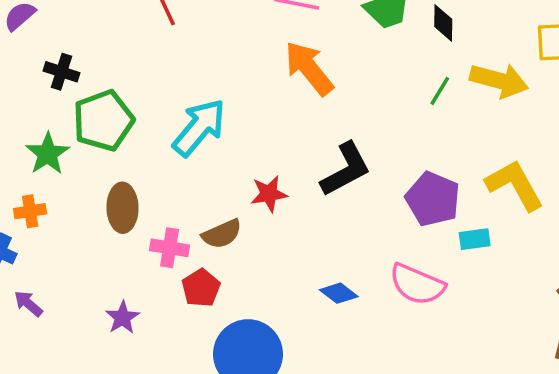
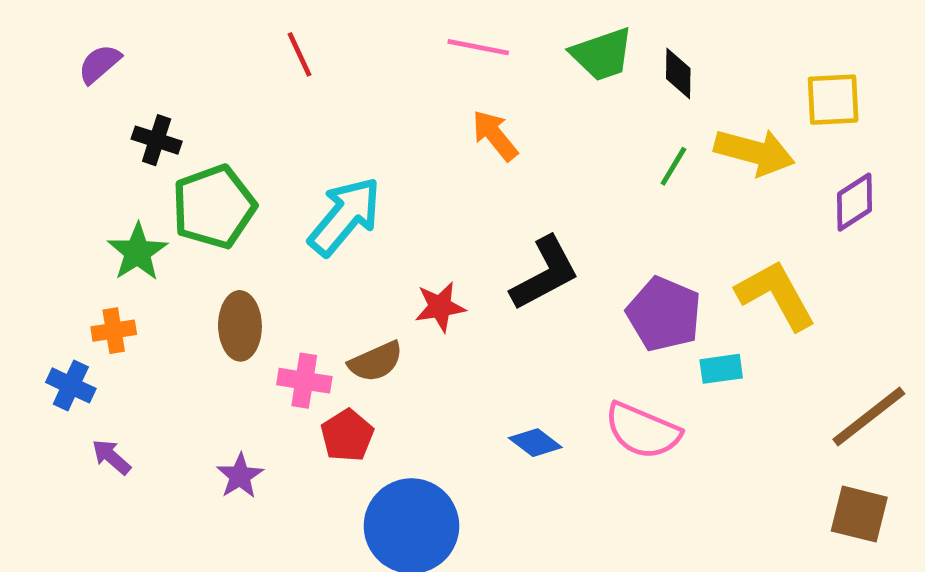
orange arrow: (309, 68) -> (495, 135), size x0.7

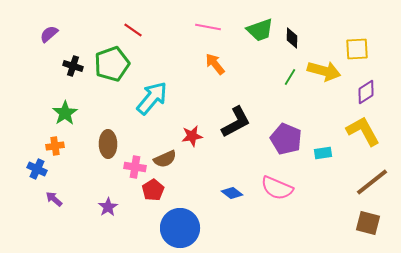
red line: (300, 54) -> (133, 30), turned -30
green pentagon: (214, 207) -> (112, 64), moved
yellow L-shape: (776, 295) -> (363, 131), moved
cyan rectangle: (721, 369) -> (323, 153), moved

